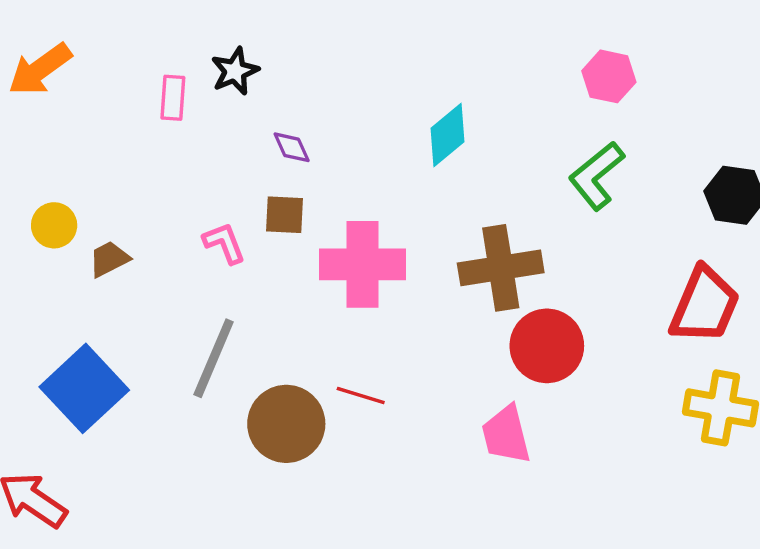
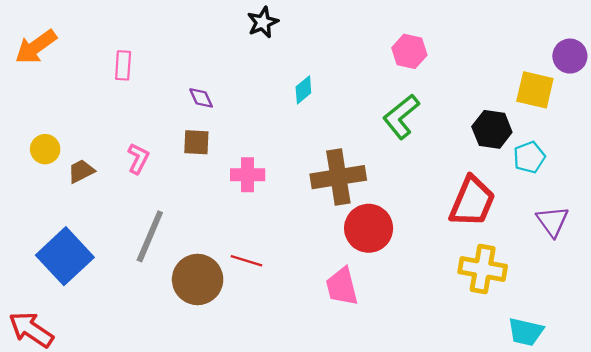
black star: (235, 71) -> (263, 22), moved
cyan diamond: (448, 135) -> (303, 90), size x0.7
pink L-shape: (224, 243) -> (138, 158), moved, turned 48
pink cross: (362, 264) -> (248, 175), size x0.6

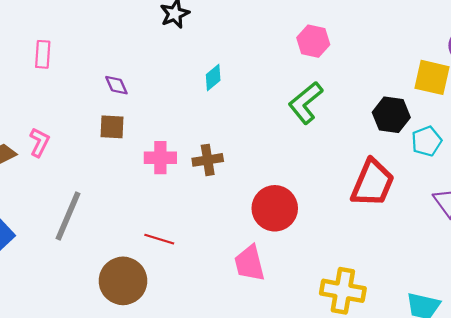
pink L-shape: (138, 158) -> (39, 142), moved
brown cross: (338, 177) -> (208, 160), moved, size x0.6
yellow cross: (483, 269) -> (343, 291), moved
brown circle: (198, 279) -> (123, 281), moved

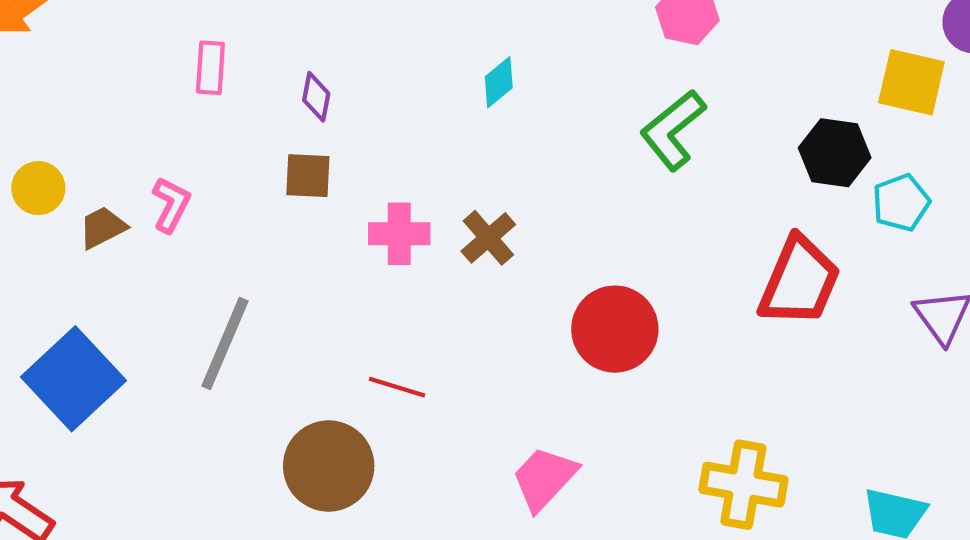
pink rectangle: (43, 54) -> (210, 68), moved
purple diamond: (116, 85) -> (316, 97), turned 35
brown cross: (208, 160) -> (488, 238), turned -32
pink trapezoid: (249, 263) -> (544, 478), moved, turned 57

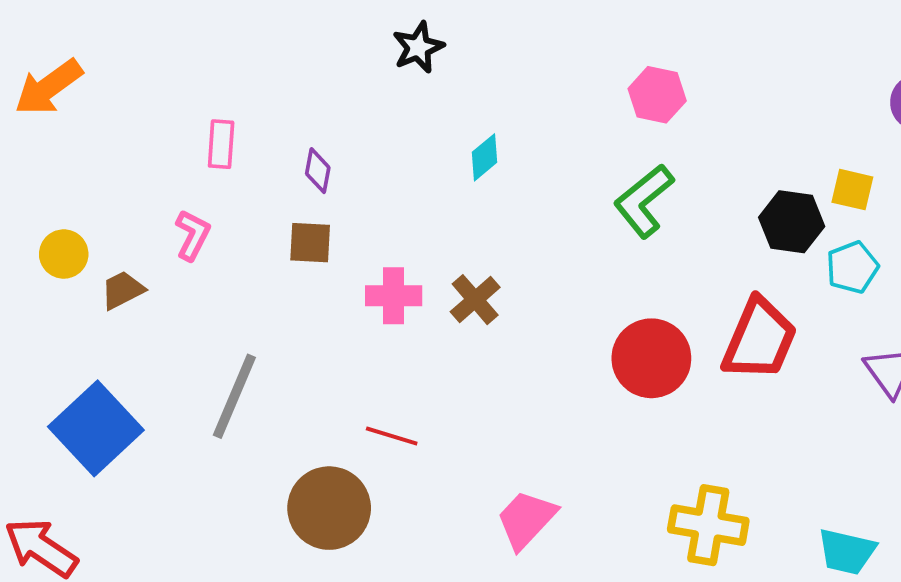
yellow square: (911, 82) -> (852, 190), moved, size x0.7
pink L-shape: (171, 205) -> (193, 235), moved
red circle: (615, 329) -> (651, 358), moved

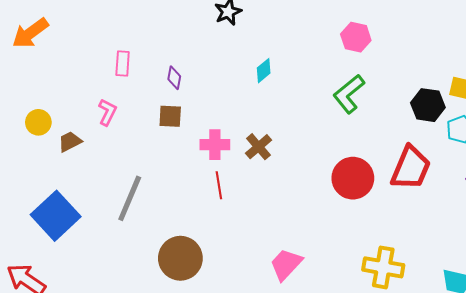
red line: (392, 436) -> (219, 185), moved, turned 64

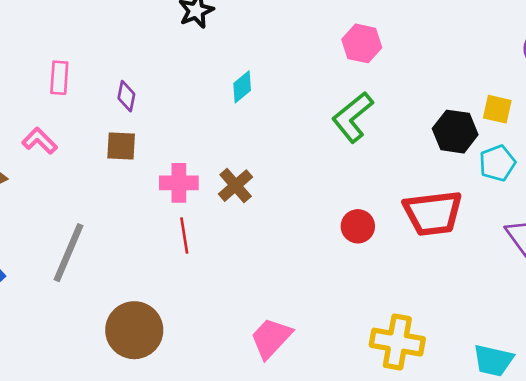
pink L-shape: (107, 112) -> (40, 141), turned -72
red trapezoid: (411, 168) -> (433, 213), turned 60
red circle: (353, 178) -> (358, 226), size x0.6

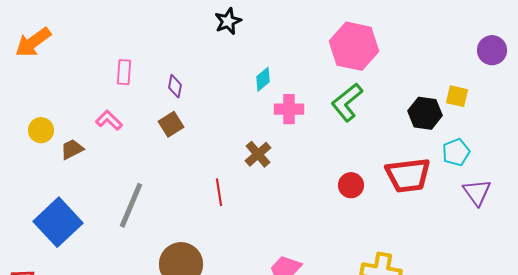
pink hexagon: (362, 43) -> (354, 46), size x1.6
brown square: (121, 146) -> (171, 124), turned -35
cyan pentagon: (497, 163) -> (456, 152), moved
pink cross: (179, 183) -> (289, 109), moved

